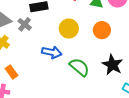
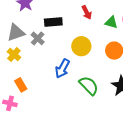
blue arrow: (52, 52) -> (62, 68), turned 102

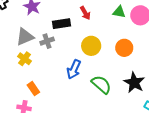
red arrow: (87, 12) -> (85, 13), moved
green triangle: (111, 22) -> (119, 12), moved
gray cross: (38, 38) -> (47, 41), turned 32

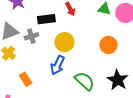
yellow circle: (91, 46) -> (64, 42), moved
orange rectangle: (33, 89) -> (26, 79), moved

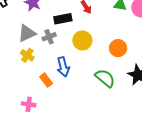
orange circle: (108, 45) -> (118, 48), moved
blue arrow: (58, 65) -> (63, 67), moved, turned -36

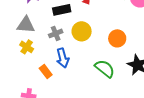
gray triangle: (27, 33) -> (26, 25), turned 30
gray cross: (49, 37) -> (56, 33), moved

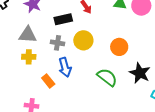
gray cross: (56, 33) -> (58, 43), turned 32
yellow cross: (27, 47) -> (29, 57), turned -32

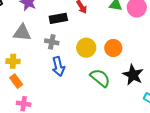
yellow circle: (83, 40) -> (86, 48), moved
yellow cross: (29, 57) -> (13, 61), moved
orange rectangle: (48, 81) -> (16, 81), moved

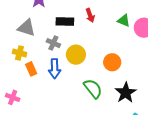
yellow circle: (86, 48) -> (76, 55), moved
yellow cross: (13, 61) -> (20, 53), moved
orange rectangle: (16, 81) -> (31, 69), moved

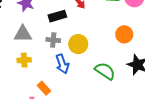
orange circle: (112, 62) -> (124, 34), moved
orange rectangle: (31, 69) -> (44, 88), moved

